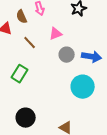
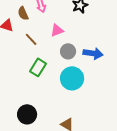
green rectangle: (20, 74) -> (38, 67), moved
cyan circle: (83, 87) -> (72, 78), moved

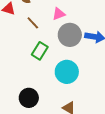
gray circle: (68, 51) -> (70, 35), size x1.5
cyan circle: (72, 78) -> (67, 72), moved

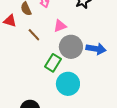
green rectangle: (40, 51) -> (53, 63), moved

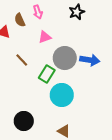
pink triangle: (60, 26) -> (45, 37), moved
brown line: (34, 35) -> (22, 60), moved

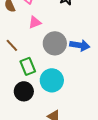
green rectangle: (47, 74) -> (28, 66), moved, turned -54
black circle: (24, 121) -> (24, 91), moved

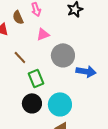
blue arrow: (80, 45) -> (86, 71), moved
cyan circle: (52, 80) -> (60, 104), moved

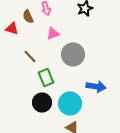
blue arrow: (86, 71) -> (96, 86), moved

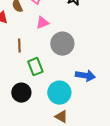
brown line: (30, 56) -> (19, 46), turned 40
black circle: (42, 102) -> (21, 93), moved

